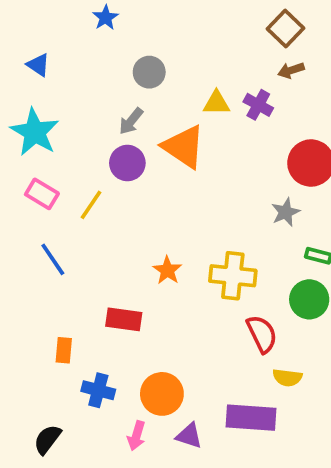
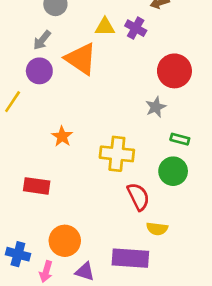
orange star: (167, 270) -> (62, 136), moved
blue cross: (98, 390) -> (18, 254), moved

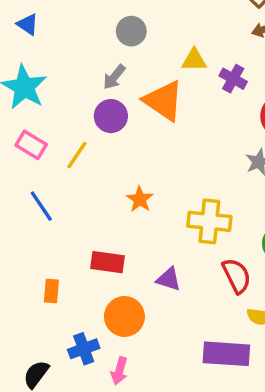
purple cross: (136, 28) -> (233, 79), moved
orange circle: (65, 241) -> (124, 316), moved
blue cross: (18, 254) -> (84, 349), turned -35
purple triangle: (85, 272) -> (169, 279), moved

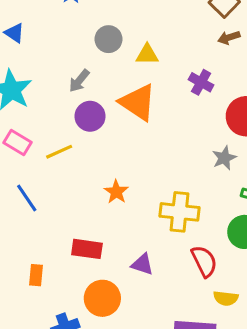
yellow triangle: (194, 60) -> (147, 55), moved
gray arrow: (114, 77) -> (79, 81), moved
yellow line: (77, 155) -> (59, 152), turned 32

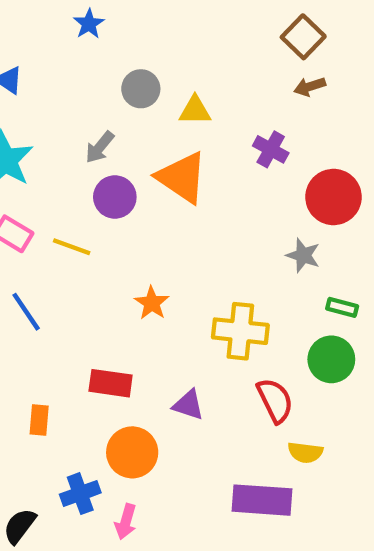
yellow line: (59, 152) -> (72, 247), turned 44
gray star: (224, 158) -> (303, 255), turned -30

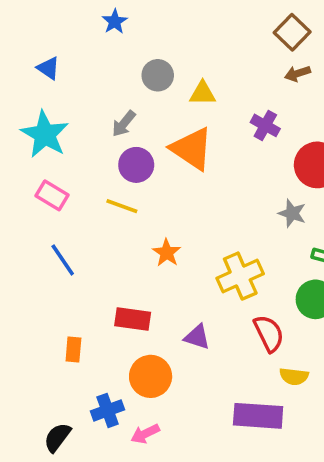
yellow line: (72, 247) -> (122, 206), moved
yellow cross: (240, 331) -> (240, 276), turned -30
pink arrow: (126, 522) -> (145, 434), turned 48

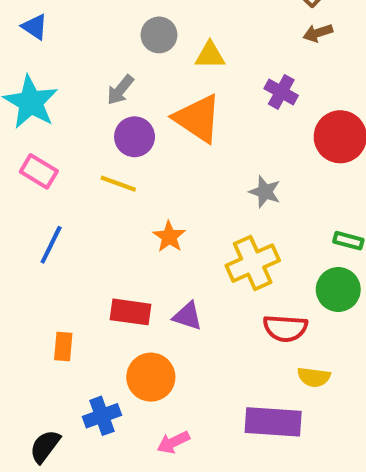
gray star: (292, 213) -> (265, 192), moved
blue line: (63, 260) -> (51, 245), turned 60
red semicircle: (269, 333) -> (285, 328), turned 120
purple triangle: (197, 337) -> (188, 316), moved
pink arrow: (145, 434) -> (173, 442), moved

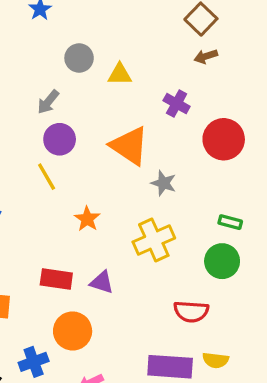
orange triangle: (198, 118) -> (129, 146), moved
yellow line: (118, 184) -> (47, 177), turned 40
red semicircle: (285, 328) -> (191, 311), moved
yellow semicircle: (314, 377) -> (216, 360), moved

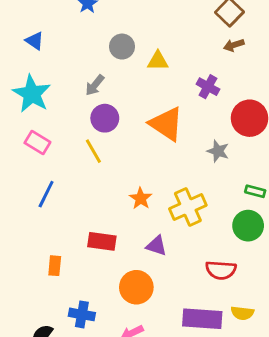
gray star: (164, 183) -> (218, 151), moved
orange star: (87, 219) -> (141, 198), moved
purple triangle: (102, 282) -> (156, 246), moved
orange circle: (73, 331) -> (136, 287), moved
blue cross: (34, 362) -> (82, 314), turned 30

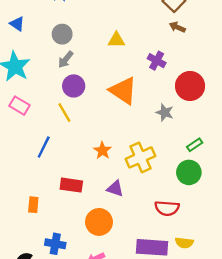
brown arrow: (234, 45) -> (177, 27), turned 42
gray circle: (122, 47) -> (62, 34), moved
green rectangle: (255, 191) -> (195, 145), turned -49
blue line: (46, 194) -> (44, 147), moved

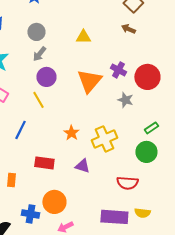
brown arrow: (177, 27) -> (128, 29), moved
purple cross: (157, 61) -> (118, 70), moved
orange triangle: (123, 91) -> (89, 81), turned 36
orange circle: (99, 222) -> (54, 202), moved

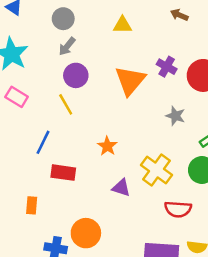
gray star: (125, 100) -> (175, 116), moved
yellow cross: (104, 139) -> (157, 170), moved, turned -30
red rectangle: (44, 163) -> (63, 173), moved

